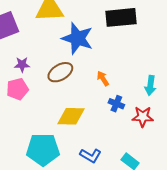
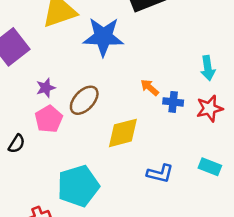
brown ellipse: (60, 72) -> (84, 100), moved
orange arrow: (103, 78) -> (150, 87), moved
cyan pentagon: (43, 149) -> (78, 186), moved

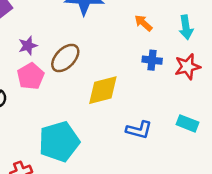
orange arrow: (150, 87) -> (143, 23), moved

